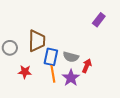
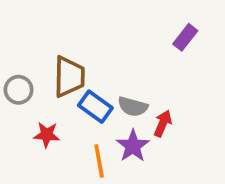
blue rectangle: (51, 57) -> (95, 107), turned -66
orange line: (53, 74) -> (99, 161), moved

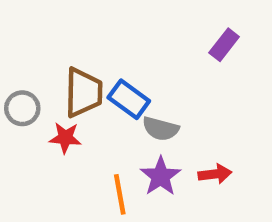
blue rectangle: (95, 107) -> (129, 99), moved
red arrow: (163, 123) -> (215, 174), moved, turned 60
red star: (47, 135) -> (65, 138), moved

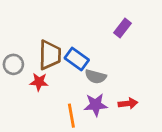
purple rectangle: (224, 45) -> (123, 28), moved
purple star: (161, 176) -> (96, 105), turned 30

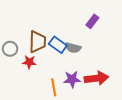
gray semicircle: (96, 77) -> (73, 48), moved
red arrow: (128, 103) -> (96, 78), size x1.6

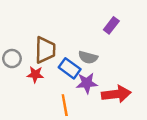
blue rectangle: (58, 45) -> (70, 68), moved
purple star: (72, 79) -> (87, 83), moved

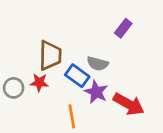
gray circle: (12, 59) -> (14, 88), moved
purple star: (87, 83) -> (96, 92), turned 30
red arrow: (116, 94) -> (129, 104), turned 36

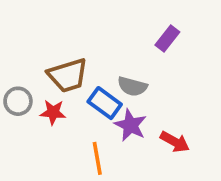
brown trapezoid: (50, 55) -> (68, 75), turned 72
gray circle: (14, 88) -> (18, 101), moved
red arrow: (129, 104) -> (175, 142), size x0.7

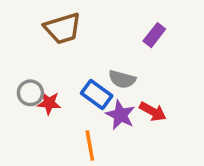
brown trapezoid: (68, 75) -> (63, 28), moved
gray circle: (18, 101) -> (30, 93), moved
red arrow: (175, 142) -> (153, 112), moved

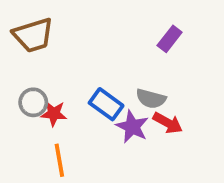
brown trapezoid: (63, 28) -> (33, 35), moved
gray semicircle: (122, 79) -> (151, 99), moved
orange line: (90, 145) -> (59, 160), moved

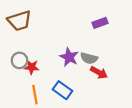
purple rectangle: (170, 39) -> (100, 23), turned 32
blue rectangle: (106, 104) -> (63, 90), moved
purple star: (132, 127) -> (69, 57), moved

